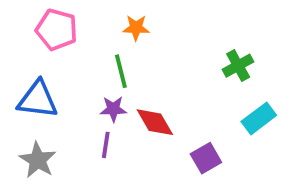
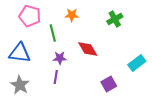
green cross: (238, 66) -> (115, 19), moved
green line: (121, 71) -> (53, 33), moved
red diamond: (155, 122) -> (88, 49), moved

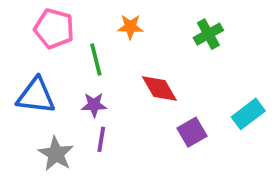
purple star: (60, 58) -> (94, 105), moved
purple square: (109, 84) -> (192, 132), moved
gray star: (20, 85) -> (56, 154), moved

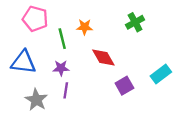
orange star: (130, 27) -> (85, 27), moved

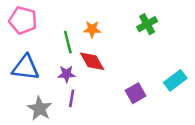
pink pentagon: (35, 19) -> (23, 20), moved
red diamond: (103, 58) -> (92, 61), moved

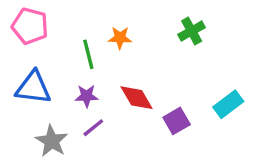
red diamond: (92, 61) -> (137, 98), moved
purple line: (72, 98) -> (93, 128), turned 42

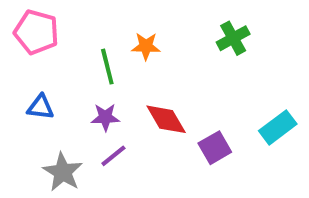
blue triangle: (33, 88) -> (40, 107), size x0.6

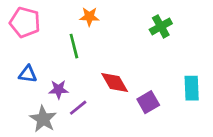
orange star: (146, 46) -> (89, 17), moved
purple star: (105, 117) -> (59, 90), moved
cyan rectangle: (278, 127) -> (192, 88), turned -55

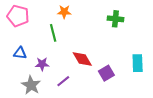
green cross: (161, 26) -> (115, 19), turned 35
purple line: (78, 108) -> (63, 81), moved

